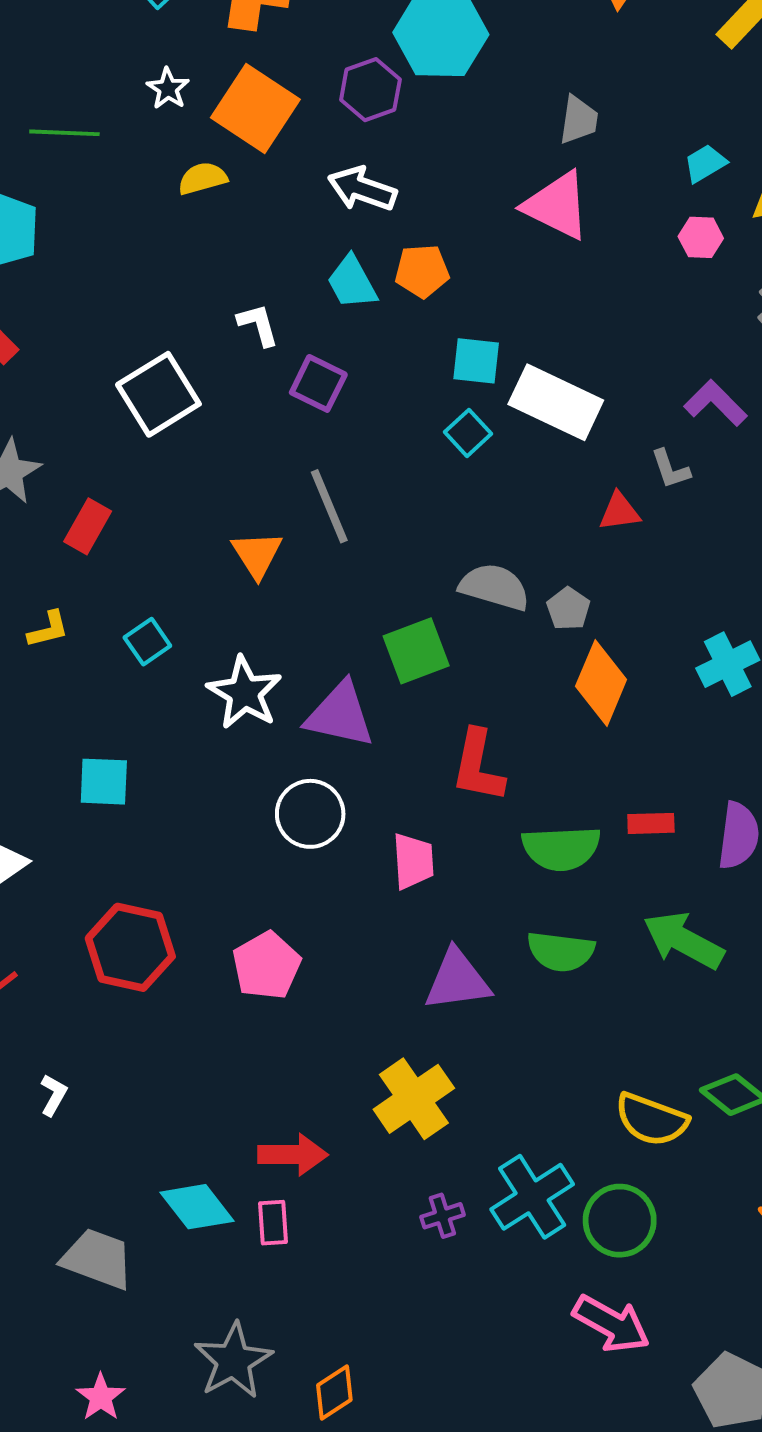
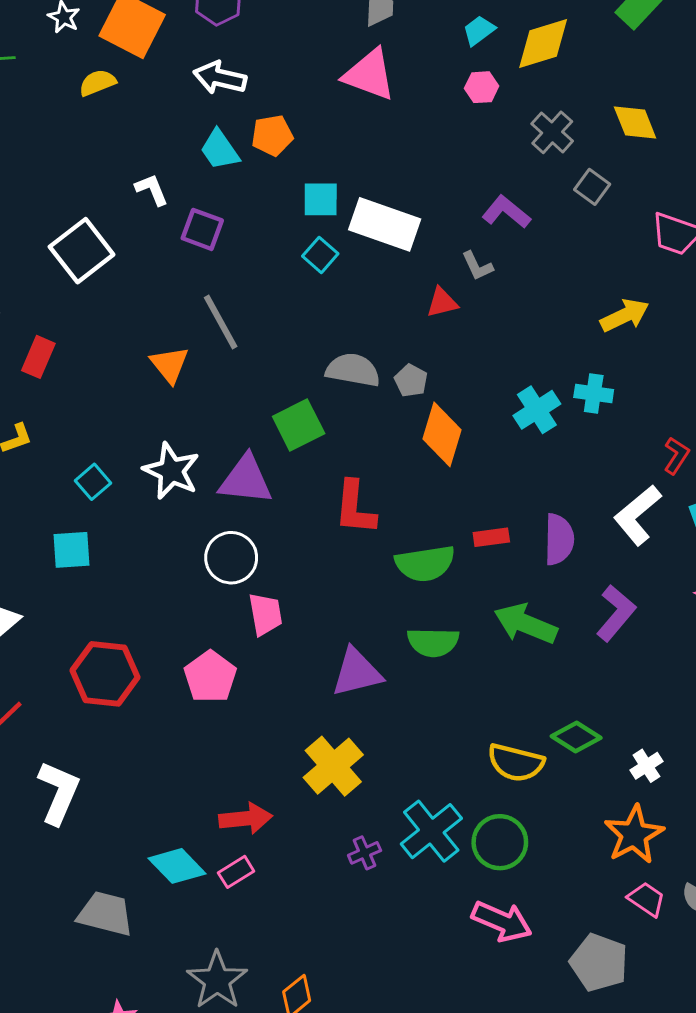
cyan square: (147, 642) -> (93, 482), moved
pink trapezoid: (413, 861) -> (265, 614), moved
white L-shape: (54, 1095) -> (59, 793), size x2.0
pink rectangle: (273, 1223) -> (236, 872), turned 68

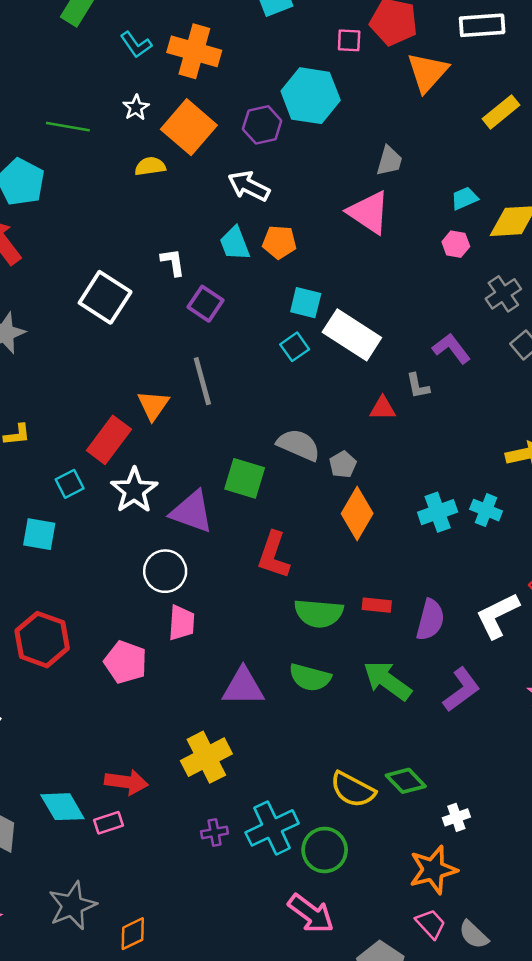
white square: (82, 251) -> (105, 297), turned -33
red rectangle: (38, 357) -> (109, 440), moved, size x1.4
green square: (299, 425) -> (245, 478), turned 30
pink pentagon: (210, 677) -> (126, 662), turned -30

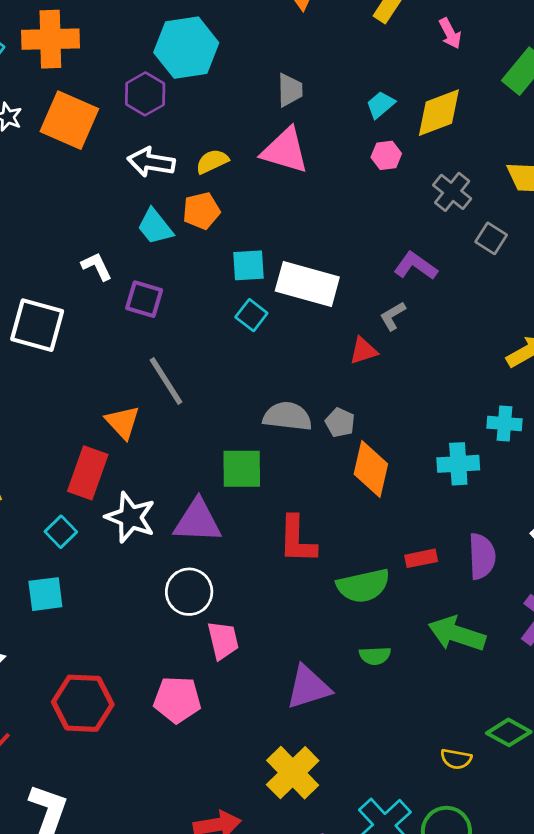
yellow semicircle: (150, 166) -> (212, 161), moved
gray L-shape: (418, 386) -> (393, 316), turned 88
cyan cross: (438, 512) -> (458, 464), moved, turned 33
green semicircle: (310, 677) -> (375, 656), size x0.7
yellow semicircle: (353, 790) -> (456, 759), size x0.6

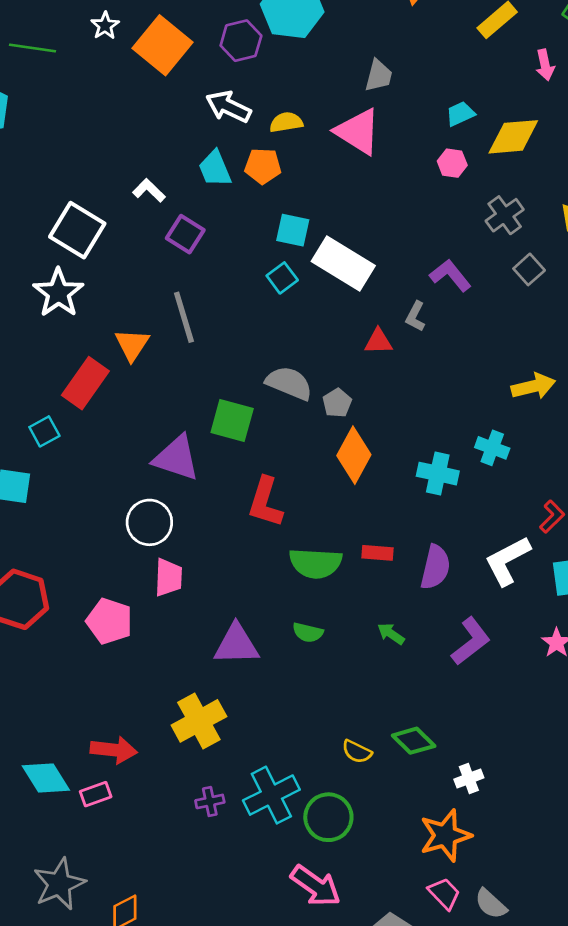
white L-shape: (97, 266) -> (149, 190), turned -36
gray L-shape: (393, 316) -> (415, 316), turned -48
white star: (130, 517) -> (58, 293), moved
green arrow: (457, 634) -> (391, 634), size x0.5

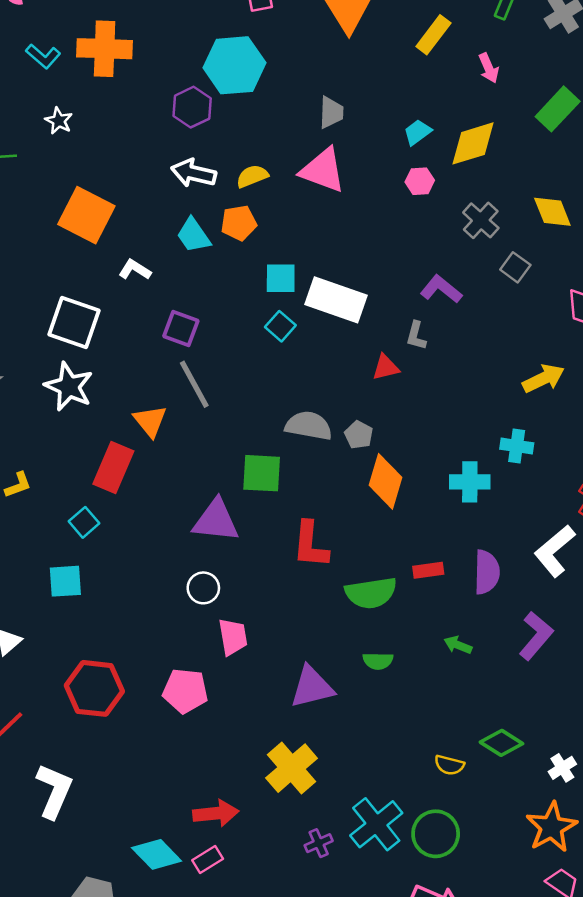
orange square: (162, 45) -> (86, 215), moved
purple square: (185, 234) -> (181, 329), moved
white circle: (149, 522) -> (203, 588), size x0.7

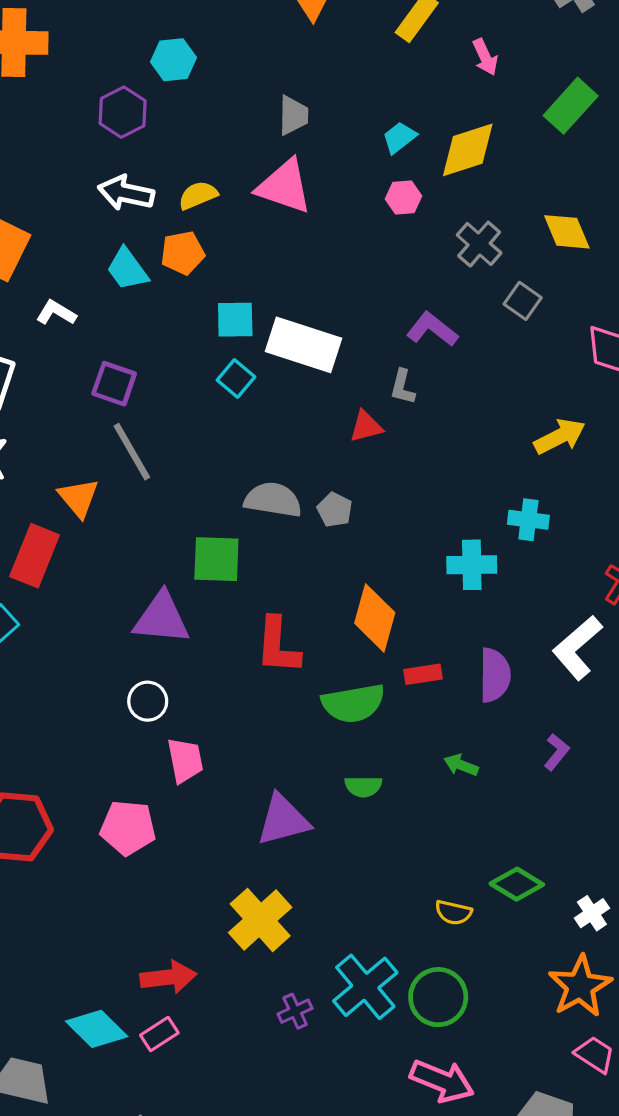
cyan hexagon: (234, 65) -> (174, 60), size x0.6
orange diamond: (386, 481) -> (375, 618), moved
purple L-shape: (536, 636) -> (557, 752), size x0.6

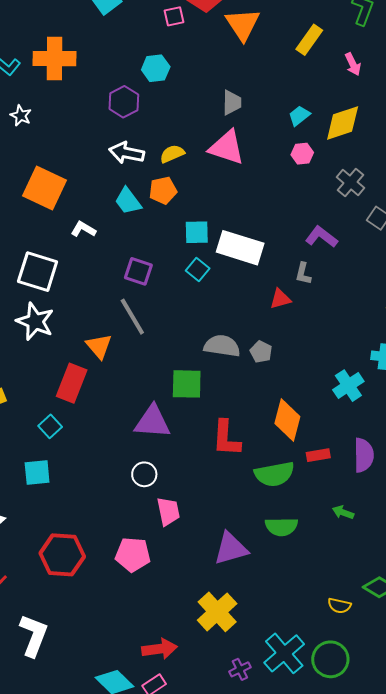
purple square: (114, 384) -> (138, 271), moved
cyan cross: (472, 565) -> (348, 386), turned -32
green semicircle: (363, 786) -> (281, 527), size x1.4

